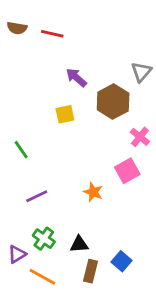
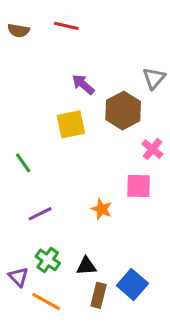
red line: (52, 34) -> (66, 26), moved
yellow square: (65, 114) -> (71, 124), size x1.4
pink square: (127, 171) -> (139, 186), turned 30
purple triangle: (17, 254) -> (18, 277), turned -42
blue square: (122, 261) -> (132, 285), size x1.4

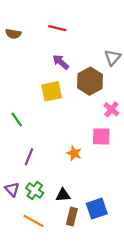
red line: (66, 26) -> (57, 28), moved
brown semicircle: (18, 30) -> (13, 34), moved
purple line: (40, 214) -> (29, 157), turned -42
purple triangle: (18, 277) -> (12, 189), moved
blue square: (132, 285) -> (97, 209), turned 30

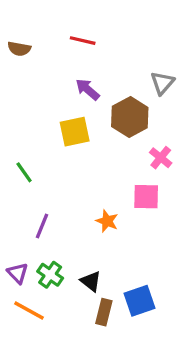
black triangle: (63, 195) -> (91, 281), turned 42
orange line: (34, 221) -> (29, 311), moved

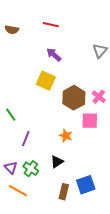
brown hexagon: (130, 117) -> (74, 98), moved
yellow square: (75, 132) -> (46, 81), turned 36
green line: (24, 172) -> (11, 115), moved
black triangle: (91, 281) -> (57, 162), moved, turned 48

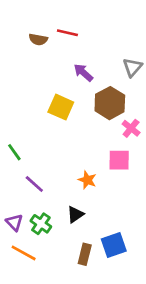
brown semicircle: (12, 30) -> (38, 39), moved
purple arrow: (54, 55) -> (83, 73), moved
brown hexagon: (74, 98) -> (110, 103), moved
purple line: (26, 139) -> (34, 184), turned -70

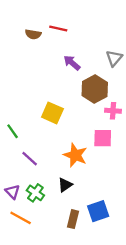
yellow square: (61, 107) -> (52, 113), moved
pink cross: (131, 128) -> (113, 111), turned -35
orange star: (87, 180) -> (75, 155), size x1.5

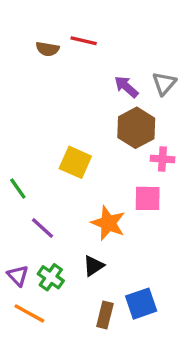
purple arrow: (72, 63) -> (126, 87), moved

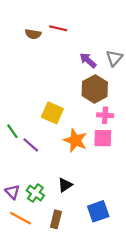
pink cross: (162, 159) -> (105, 115), moved
orange star: (108, 223) -> (75, 140), moved
purple line: (43, 228) -> (31, 145), moved
brown rectangle: (105, 315) -> (56, 219), moved

